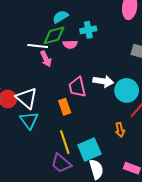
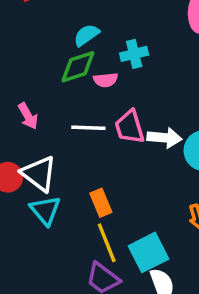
white line: (38, 46) -> (88, 128), moved
pink arrow: (46, 59) -> (28, 116), moved
pink trapezoid: (77, 87) -> (130, 127), moved
orange rectangle: (65, 107) -> (101, 203), moved

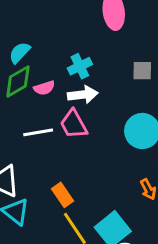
cyan cross: (134, 54) -> (80, 66), moved
white arrow: (164, 138) -> (83, 95), moved

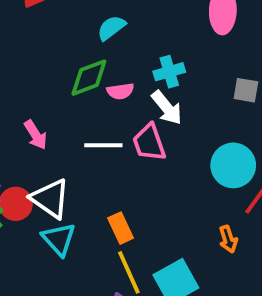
cyan semicircle: (20, 53) -> (111, 28), moved
white arrow: (83, 95) -> (167, 108), turned 48

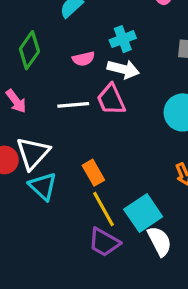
green diamond: (89, 78) -> (29, 50), moved, turned -30
white arrow: (167, 108) -> (123, 69), turned -32
white triangle: (50, 199) -> (33, 153), turned 42

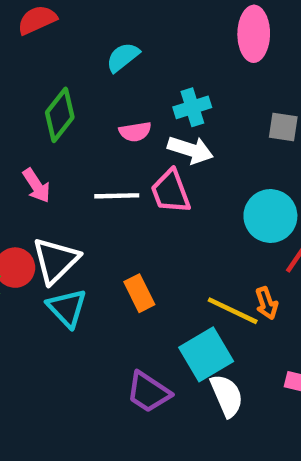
yellow line: (104, 209) -> (233, 311), moved, turned -39

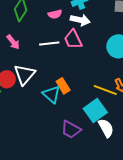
cyan triangle: (67, 308) -> (51, 94), moved

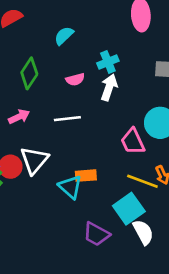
white arrow: (80, 20) -> (109, 87), turned -84
pink trapezoid: (73, 39) -> (133, 141), moved
pink arrow: (13, 42) -> (19, 117), turned -77
orange rectangle: (63, 86) -> (86, 176), turned -63

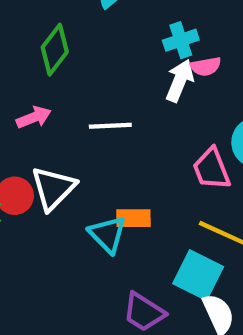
pink semicircle: (75, 79) -> (206, 66), moved
cyan square: (129, 209) -> (198, 275), turned -32

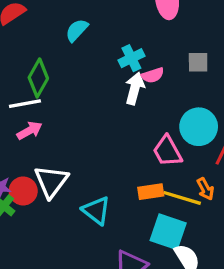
white line: (110, 126) -> (25, 104), moved
orange rectangle: (133, 218) -> (151, 192), moved

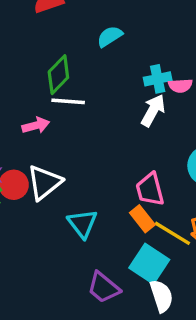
pink semicircle: (153, 75) -> (180, 86), moved
white line: (25, 104) -> (68, 101), moved
pink trapezoid: (167, 151) -> (150, 189), moved
orange rectangle: (151, 192) -> (142, 219), turned 45

